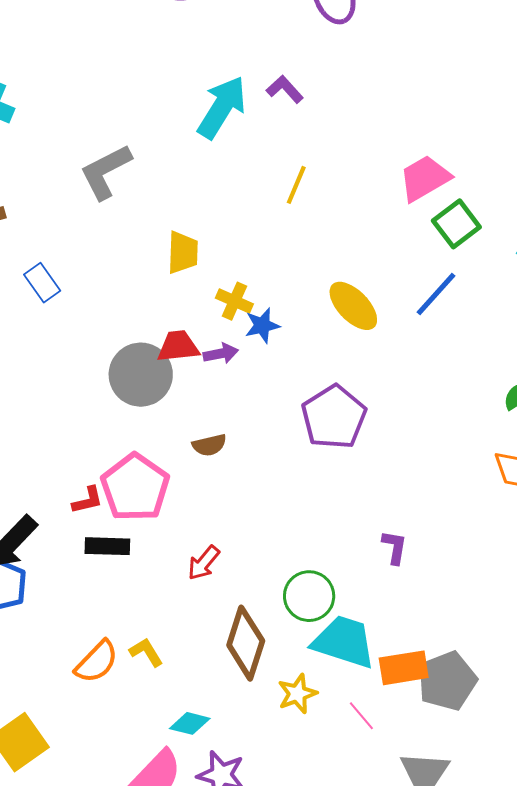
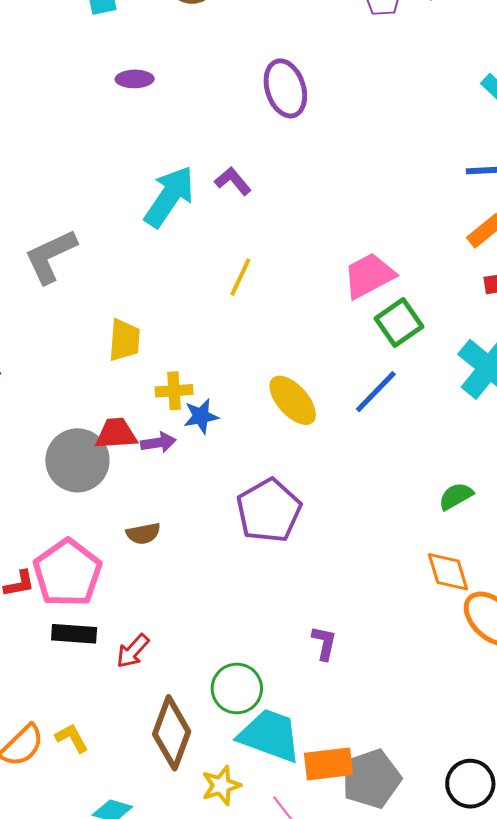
yellow cross: (234, 301) -> (174, 391), turned -30
black rectangle: (107, 546) -> (74, 634), moved

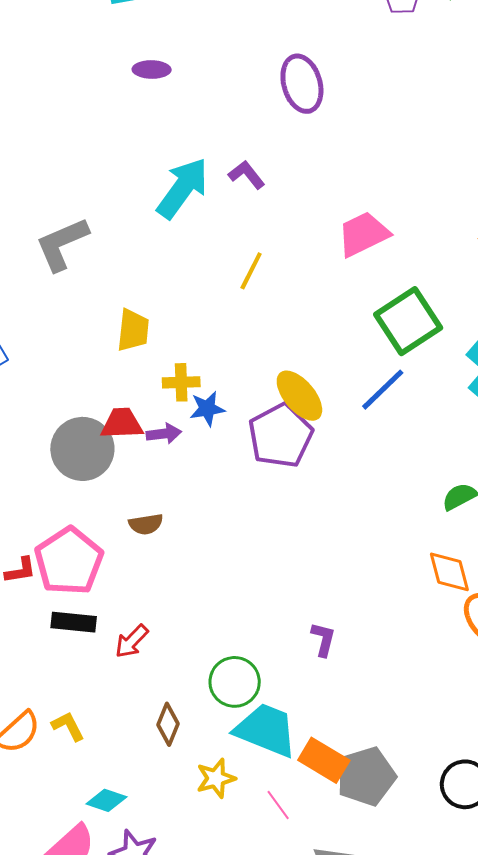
pink trapezoid: (369, 276) -> (363, 234), moved
green square: (399, 322) -> (408, 321), size x1.4
purple pentagon: (269, 511) -> (280, 436), moved
brown diamond: (172, 733) -> (168, 724), size x0.6
orange rectangle: (328, 764) -> (324, 760), turned 36

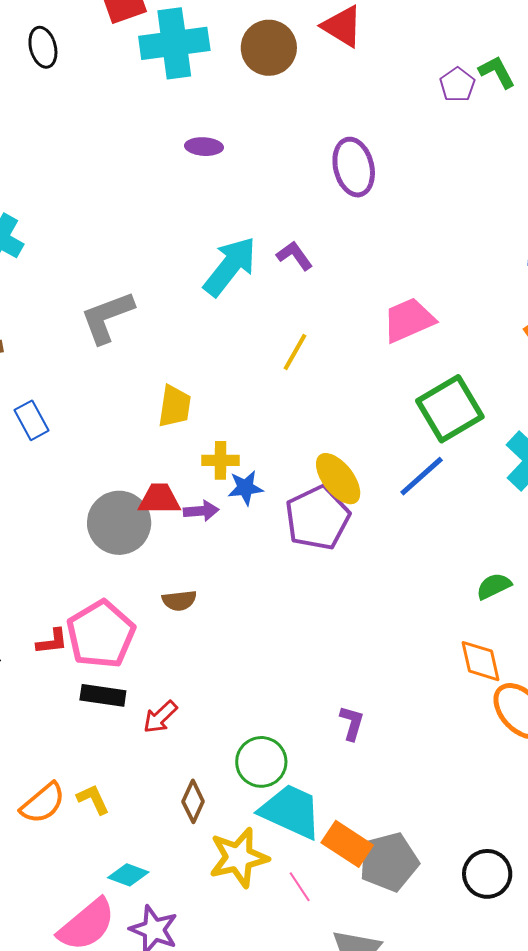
yellow star: (216, 778) -> (239, 858), size x1.5

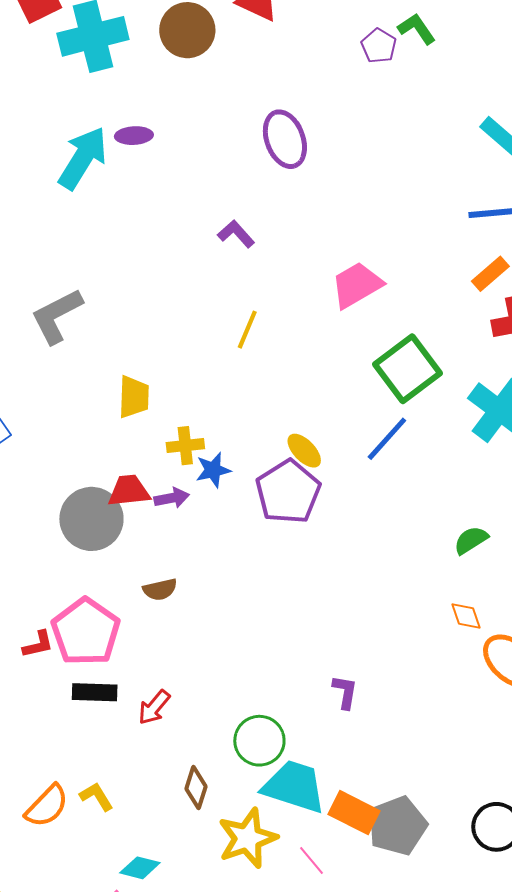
cyan arrow: (230, 266) -> (83, 158), moved
yellow ellipse: (338, 479) -> (304, 451), size x0.7
orange diamond: (480, 661) -> (466, 616), size x0.7

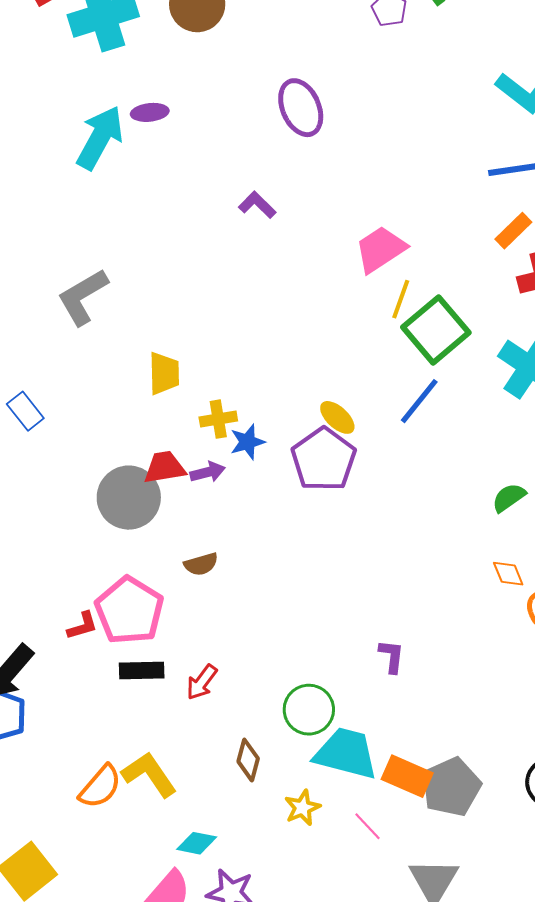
yellow line: (247, 330) -> (401, 299), moved
yellow L-shape: (96, 797) -> (149, 774), size x1.6
yellow star: (248, 838) -> (302, 808), size x0.6

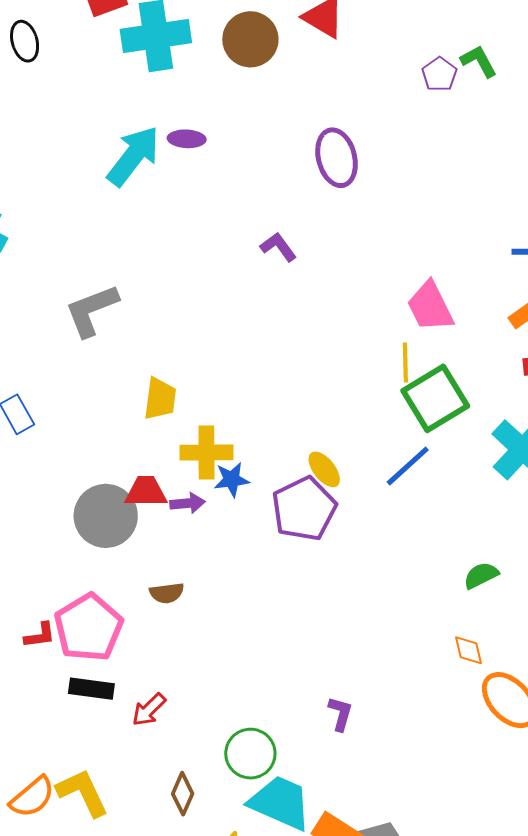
pink trapezoid: (380, 249) -> (430, 307), moved, turned -92
yellow line: (401, 299) -> (405, 362), turned -30
yellow cross: (218, 419) -> (206, 452), size x1.4

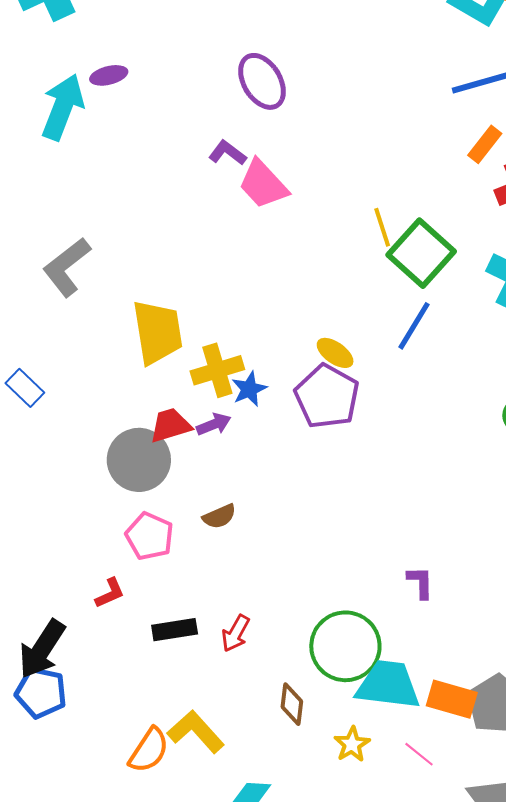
purple ellipse: (337, 158) -> (262, 81), moved
pink trapezoid: (430, 307) -> (263, 184), moved
yellow trapezoid: (160, 399) -> (157, 332), size x1.5
pink pentagon: (89, 628) -> (149, 536), moved, size x0.7
green circle: (250, 754) -> (345, 646), size x1.4

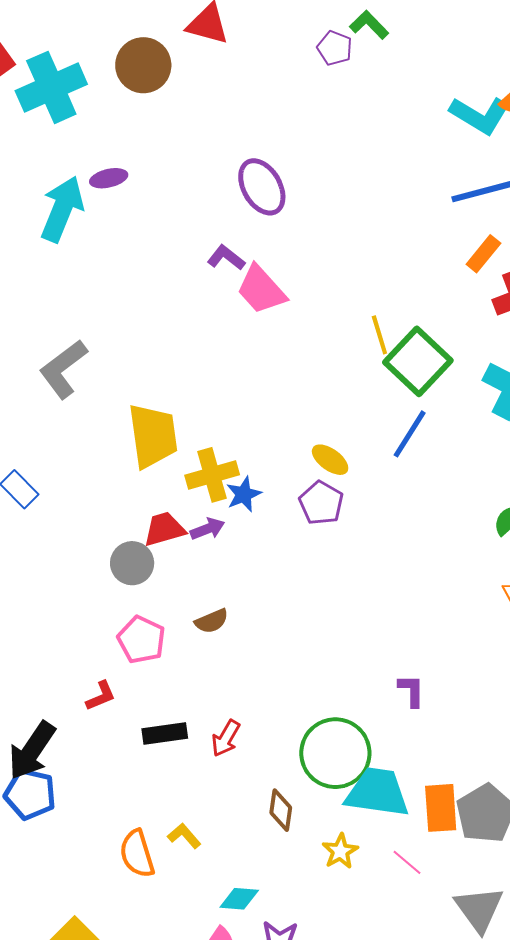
purple pentagon: (327, 396) -> (321, 503), size x0.7
gray circle: (139, 460) -> (132, 563), size x0.7
orange rectangle: (452, 699) -> (441, 808), turned 69
yellow L-shape: (196, 732) -> (184, 836), size x0.6
orange semicircle: (149, 750) -> (137, 854), turned 129

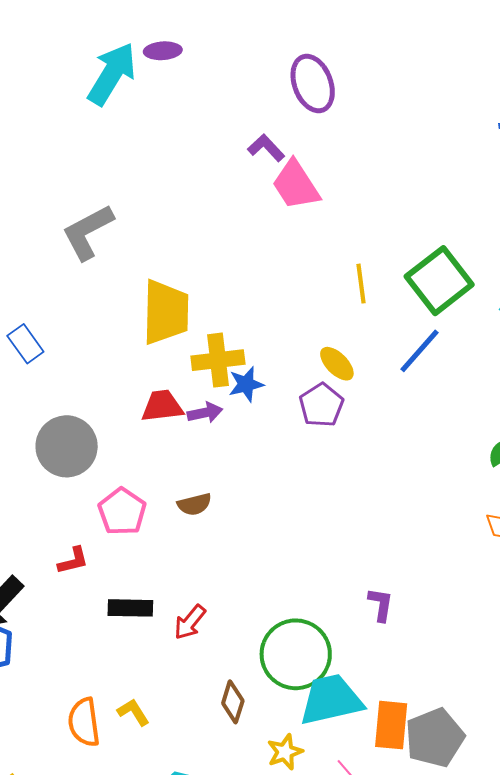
yellow line: (379, 335) -> (361, 284), moved
gray circle: (132, 563) -> (67, 446), moved, size x1.4
cyan trapezoid: (377, 792) -> (331, 700), turned -30

